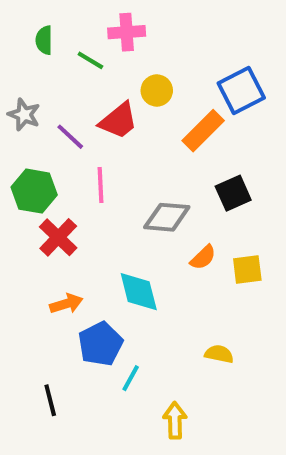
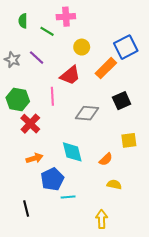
red trapezoid: (119, 121) -> (70, 75), moved
purple line: (70, 137) -> (37, 58), moved
orange semicircle: (203, 257) -> (106, 159), moved
cyan line: (131, 378) -> (68, 197), turned 56
yellow arrow: (175, 420) -> (102, 219), moved

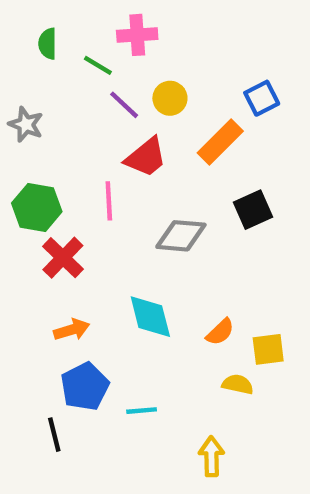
blue square: (126, 47) -> (262, 98), size x0.7
purple line: (37, 58) -> (124, 105), moved
yellow square: (129, 140) -> (268, 349), moved
blue pentagon: (52, 179) -> (85, 387), moved

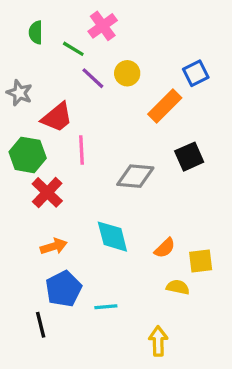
pink cross: (137, 35) -> (103, 26), turned -32
red trapezoid: (146, 157) -> (57, 117), moved

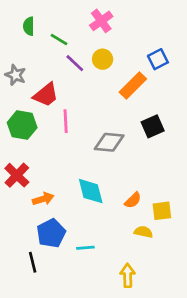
pink cross: (103, 26) -> (101, 21), moved
red cross: (47, 192) -> (17, 175), moved

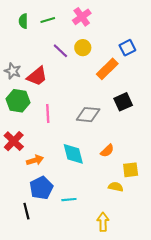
green line: (59, 39) -> (48, 20), moved, turned -48
gray star: (15, 75) -> (13, 71), moved
pink line: (66, 121) -> (48, 113), moved
orange semicircle: (133, 200) -> (107, 151), moved

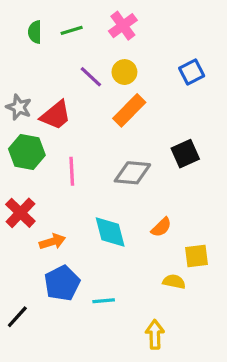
orange rectangle: (107, 69) -> (129, 110), moved
black line: (26, 211) -> (17, 317), moved, turned 56

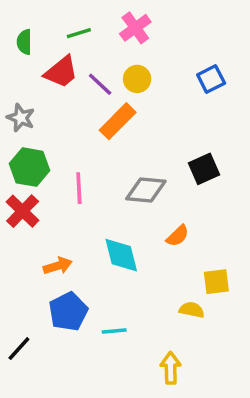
green semicircle: (35, 32) -> (24, 42), moved
orange rectangle: (129, 110) -> (118, 121), moved
red trapezoid: (56, 115) -> (61, 72), moved
red cross: (20, 213) -> (23, 211), moved
orange semicircle: (161, 227) -> (178, 236), moved

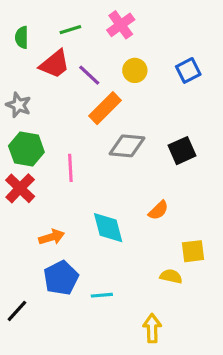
yellow circle: (137, 79) -> (135, 70), moved
gray diamond: (146, 190) -> (127, 146), moved

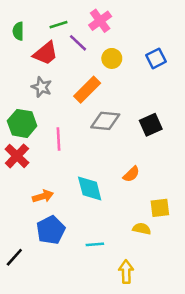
purple line: (89, 75) -> (78, 43), moved
gray star: (19, 105) -> (42, 87), moved
cyan line: (102, 295) -> (95, 244), moved

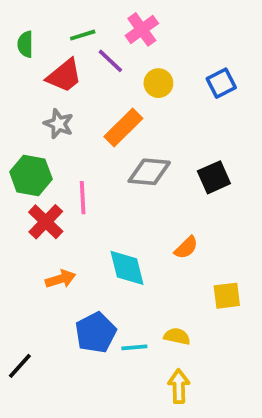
red cross: (17, 156) -> (46, 222), moved
yellow semicircle: (142, 229) -> (177, 336), moved
blue pentagon: (51, 230) -> (96, 333), moved

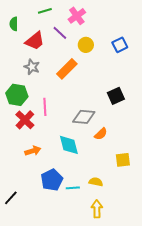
green line: (83, 35) -> (45, 11), moved
gray diamond: (149, 172) -> (84, 117), moved

